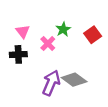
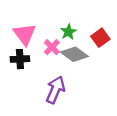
pink triangle: (23, 31) -> (25, 34), size x1.5
gray diamond: (74, 80) -> (74, 54), moved

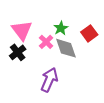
gray diamond: (74, 54) -> (66, 48), turned 35
black cross: (20, 59) -> (18, 52), turned -35

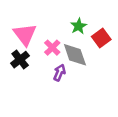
green star: (61, 28) -> (79, 26), moved
purple arrow: (49, 80) -> (59, 73), moved, size x0.6

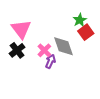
green star: (79, 26) -> (80, 20), moved
pink cross: (52, 48) -> (44, 50), moved

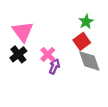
red square: (86, 32) -> (82, 41), moved
gray diamond: (64, 46) -> (89, 61), moved

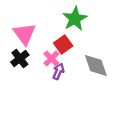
green star: (86, 22) -> (75, 19), moved, size x1.5
red square: (82, 41) -> (63, 44), moved

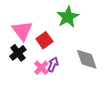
red square: (63, 44) -> (44, 40), moved
pink cross: (51, 59) -> (41, 68), moved

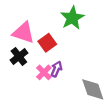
pink triangle: (22, 31) -> (23, 33), turned -35
gray diamond: (87, 59) -> (93, 89), moved

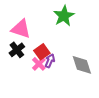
red square: (47, 43) -> (42, 52), moved
gray diamond: (93, 89) -> (82, 65), moved

